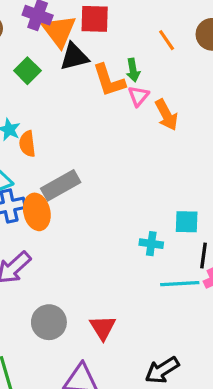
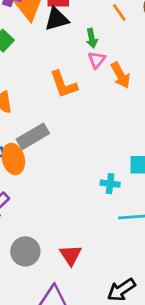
black triangle: (74, 57) -> (57, 19), moved
orange L-shape: (109, 80) -> (64, 84), moved

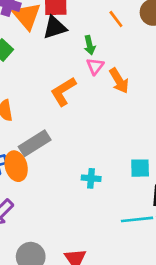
orange L-shape: (64, 84) -> (63, 91), turned 80
cyan cross: (110, 184) -> (91, 178), moved

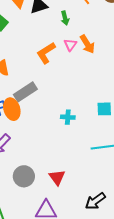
pink triangle: (95, 66) -> (70, 45), moved

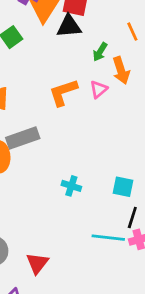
green arrow: (65, 18) -> (100, 52), turned 32
orange arrow: (87, 44) -> (121, 70), moved

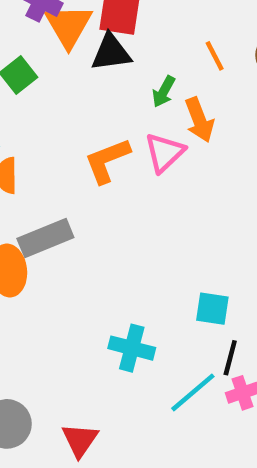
pink triangle: (99, 89) -> (164, 153), size x1.4
cyan cross: (71, 186) -> (132, 348), moved, size x1.4
cyan line: (108, 238) -> (193, 392), turned -44

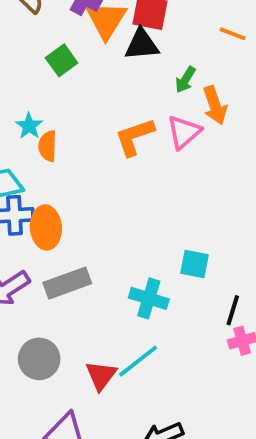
orange line: (215, 56) -> (233, 34), moved, turned -44
gray rectangle: (45, 238) -> (67, 283), moved
cyan square: (212, 309) -> (195, 264), moved
cyan line: (193, 392) -> (138, 361), moved

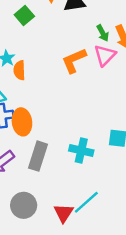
green arrow: (185, 80) -> (103, 33), moved, turned -56
gray rectangle: (67, 283) -> (38, 156), turned -48
cyan cross: (149, 298) -> (81, 150), moved

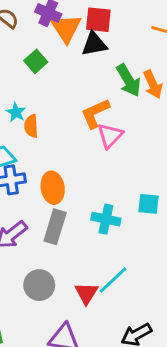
green arrow: (103, 33) -> (129, 80), size x1.6
pink triangle: (105, 55) -> (110, 136), moved
orange ellipse: (22, 122) -> (53, 188), moved

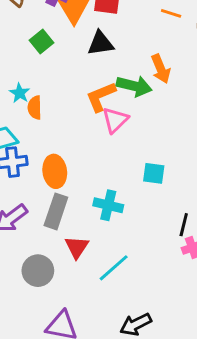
black triangle: (94, 44) -> (101, 43), moved
green arrow: (129, 80) -> (134, 86), moved, turned -48
cyan square: (148, 204) -> (154, 173), moved
red triangle: (86, 293) -> (77, 247), moved

